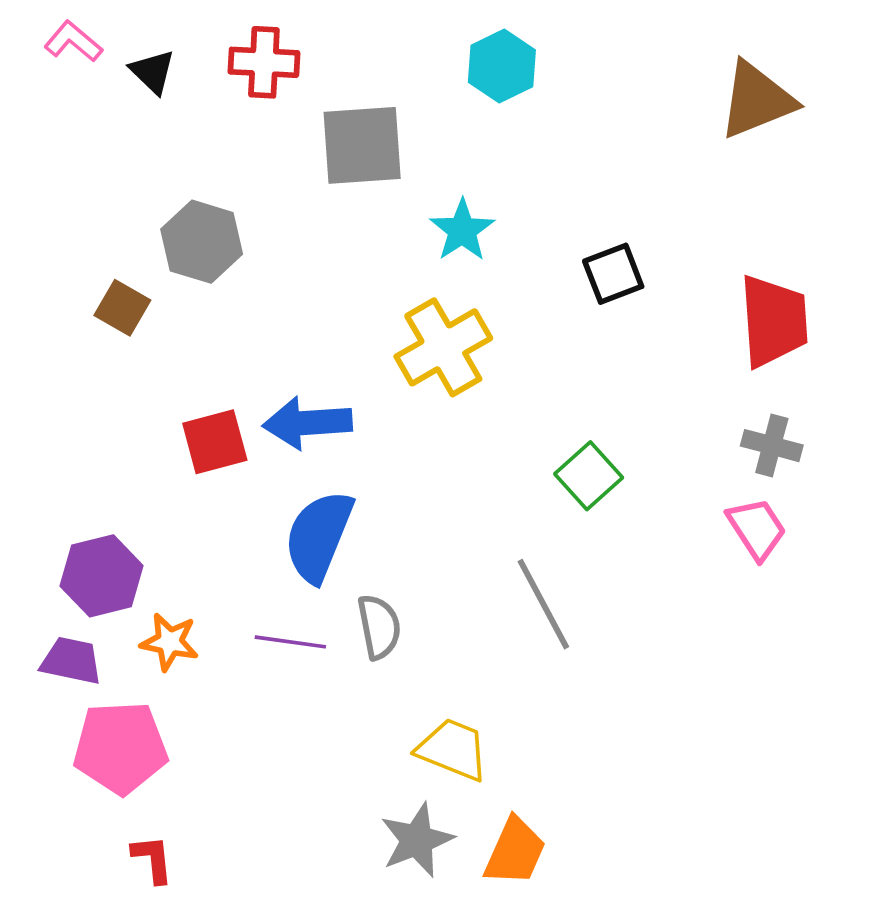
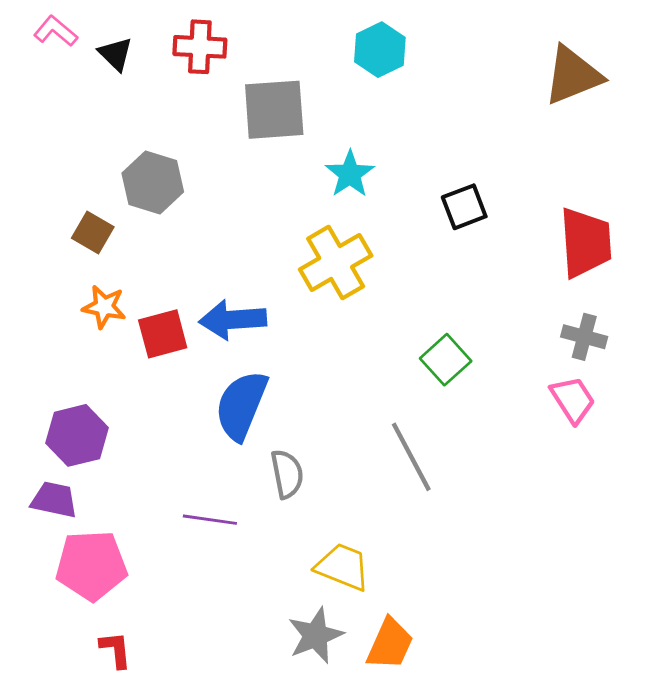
orange star: (170, 642) -> (104, 307), moved
purple line: (290, 642) -> (210, 520), moved

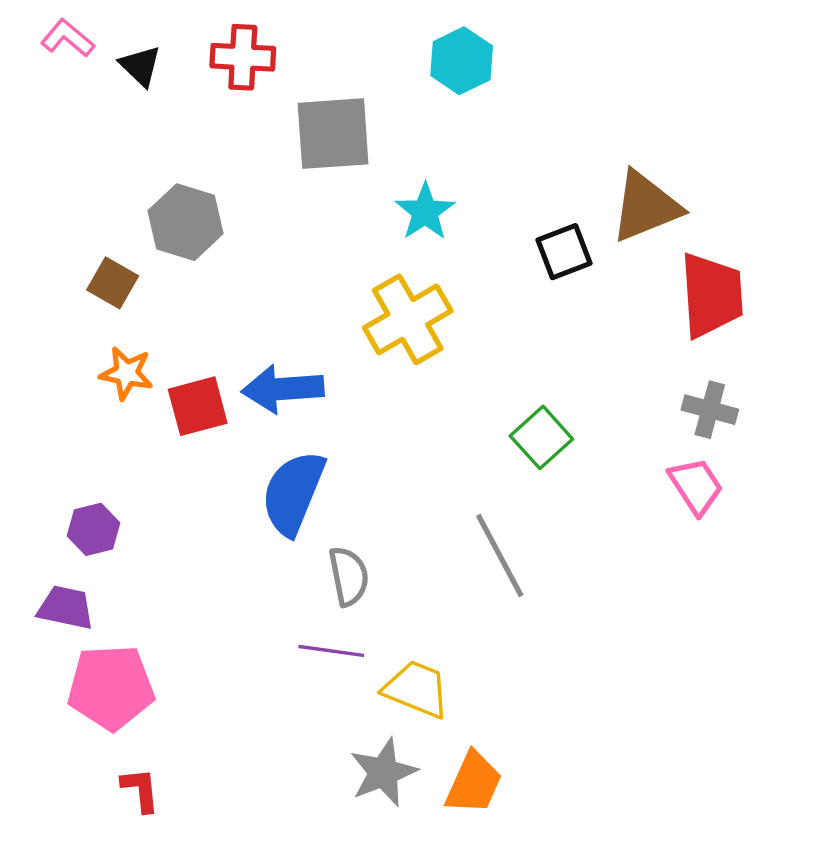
brown triangle: (573, 75) -> (646, 207), moved
purple hexagon: (77, 435) -> (94, 529), size x0.7
purple line: (210, 520) -> (331, 651), moved

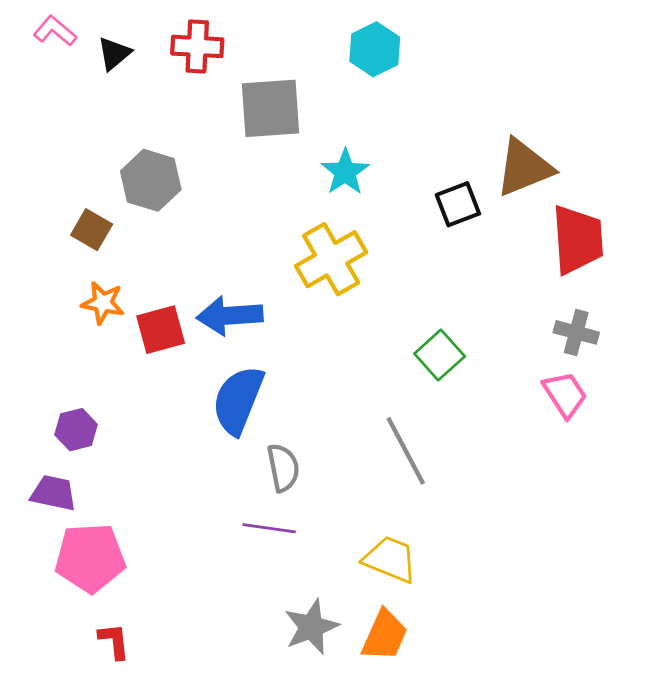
black triangle: (140, 66) -> (114, 53), turned 36
yellow trapezoid: (416, 689) -> (390, 559), moved

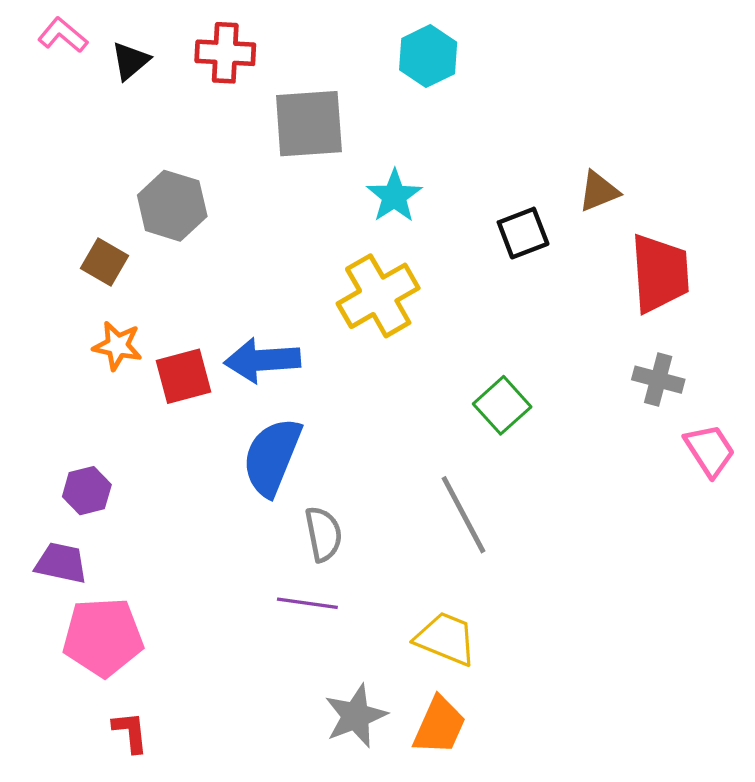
brown triangle: (524, 168) -> (599, 191), size x0.6
pink trapezoid: (565, 394) -> (710, 450), moved

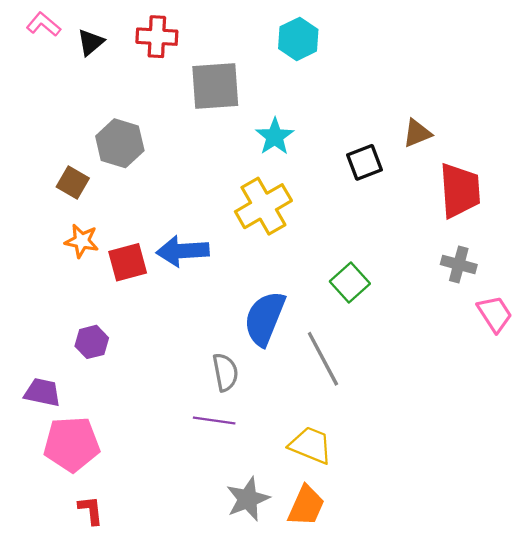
blue semicircle: (272, 457) -> (265, 318), moved
purple hexagon: (87, 491) -> (92, 342), moved

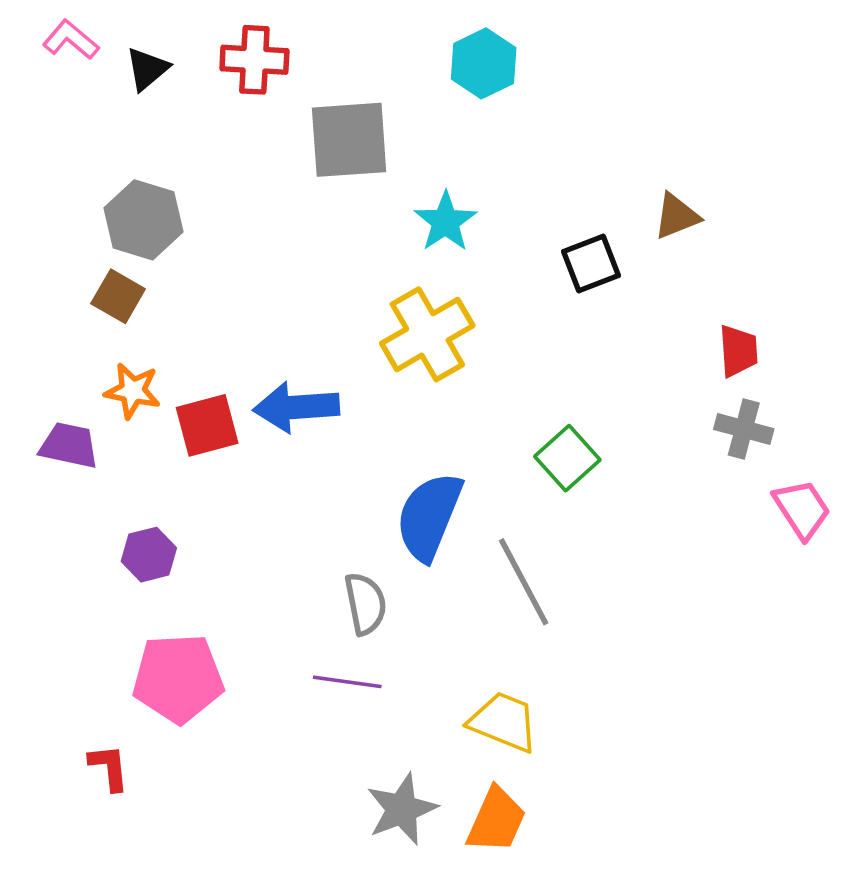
gray hexagon: (120, 143) -> (143, 220), moved
red trapezoid: (460, 190) -> (738, 351), moved, size x0.6
purple trapezoid: (42, 392) -> (69, 445), moved
pink pentagon: (72, 444) -> (178, 678), moved
red L-shape: (91, 510) -> (109, 767), moved

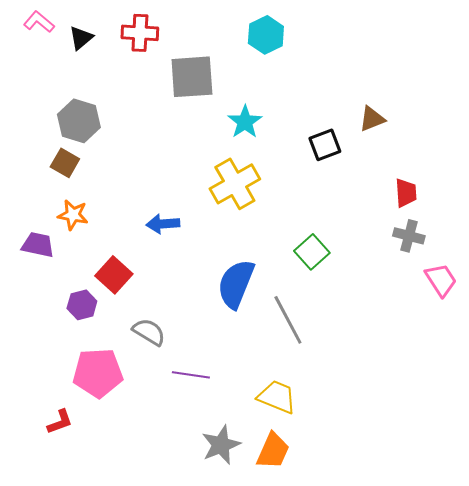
blue arrow: (296, 407) -> (163, 224), size x0.7
red square: (207, 425) -> (114, 275), moved, turned -33
gray semicircle: (365, 604) -> (149, 332), moved, turned -48
red L-shape: (109, 767) -> (60, 422), turned 76

